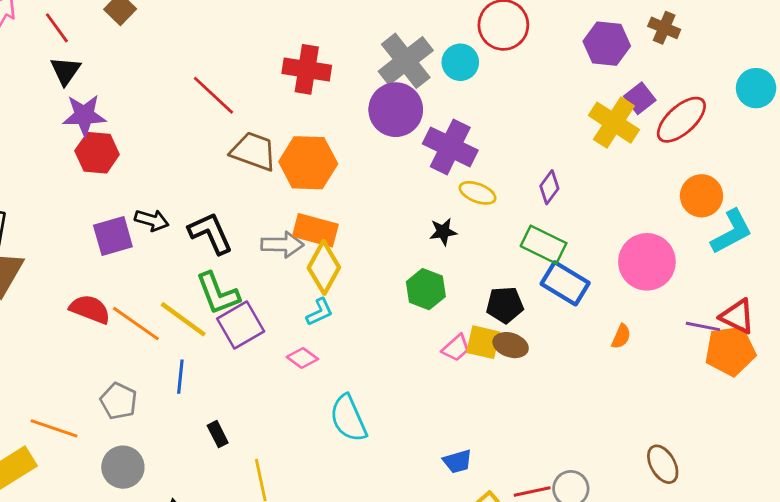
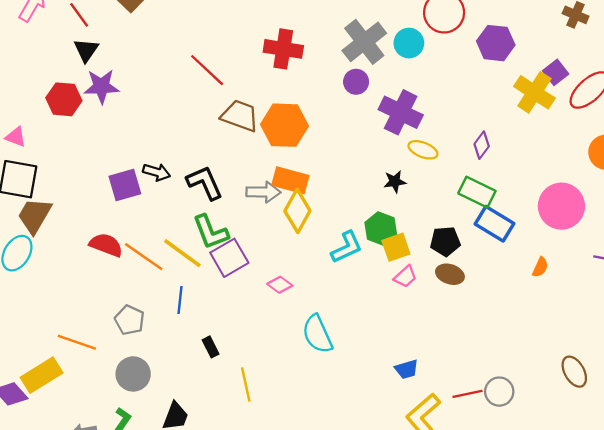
purple hexagon: (607, 44) -> (496, 43), moved
purple circle: (396, 110) -> (356, 82), size x0.6
red hexagon: (97, 153) -> (64, 99), moved
cyan L-shape: (320, 312) -> (347, 247), moved, size x1.4
yellow square: (483, 342) -> (396, 247), moved, turned -32

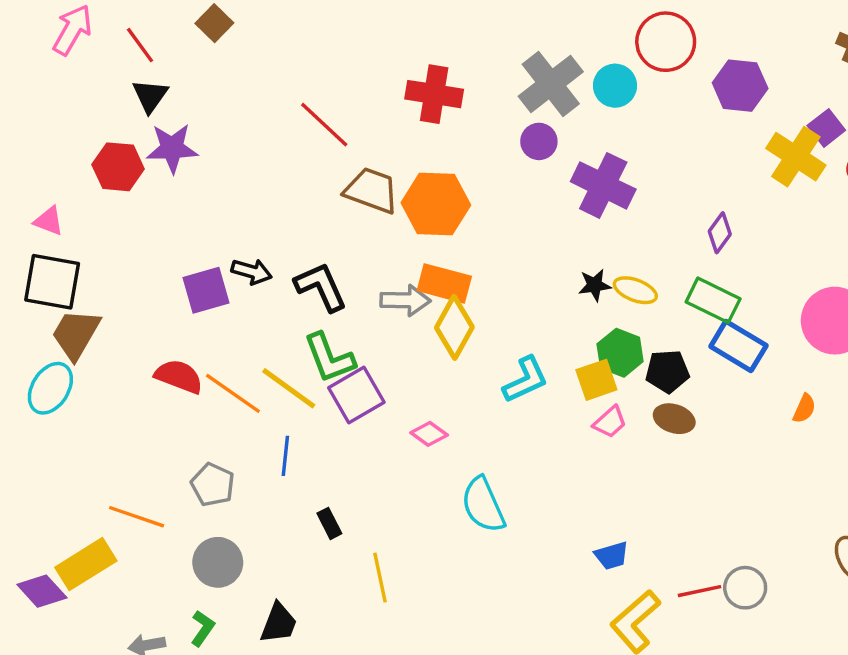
yellow ellipse: (423, 150) -> (635, 290), moved
green hexagon: (381, 228) -> (620, 353), moved

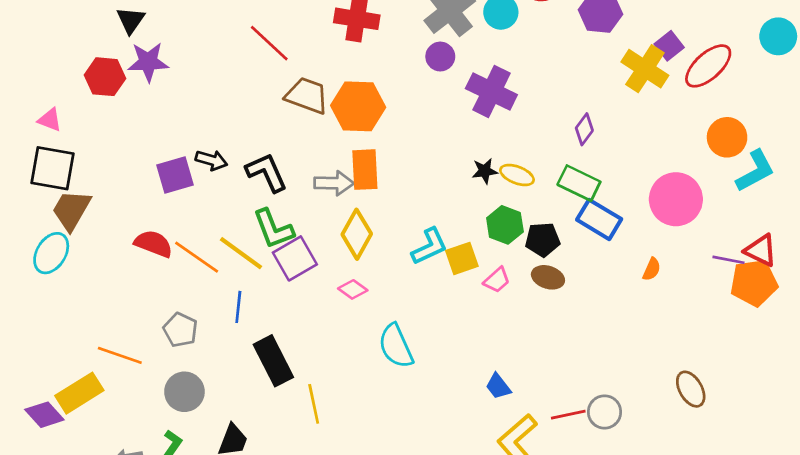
orange rectangle: (444, 283) -> (365, 170), turned 72
yellow diamond: (454, 327) -> (357, 234), moved
yellow square: (596, 380) -> (462, 258), moved
black rectangle: (329, 523) -> (273, 361), size x2.0
blue trapezoid: (612, 556) -> (498, 386), turned 68

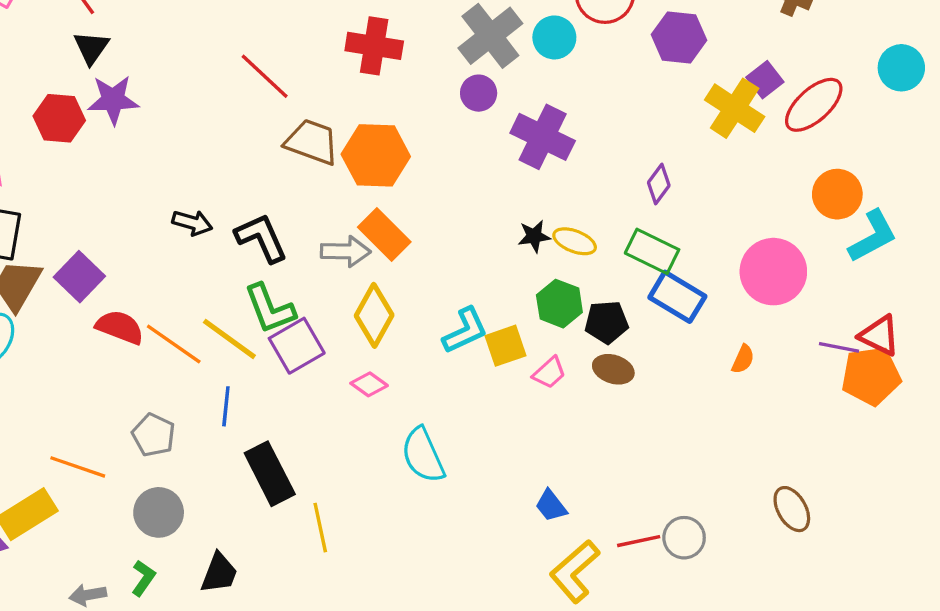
orange rectangle: (365, 170) -> (384, 235), turned -42
purple square: (175, 175) -> (79, 277), moved, turned -30

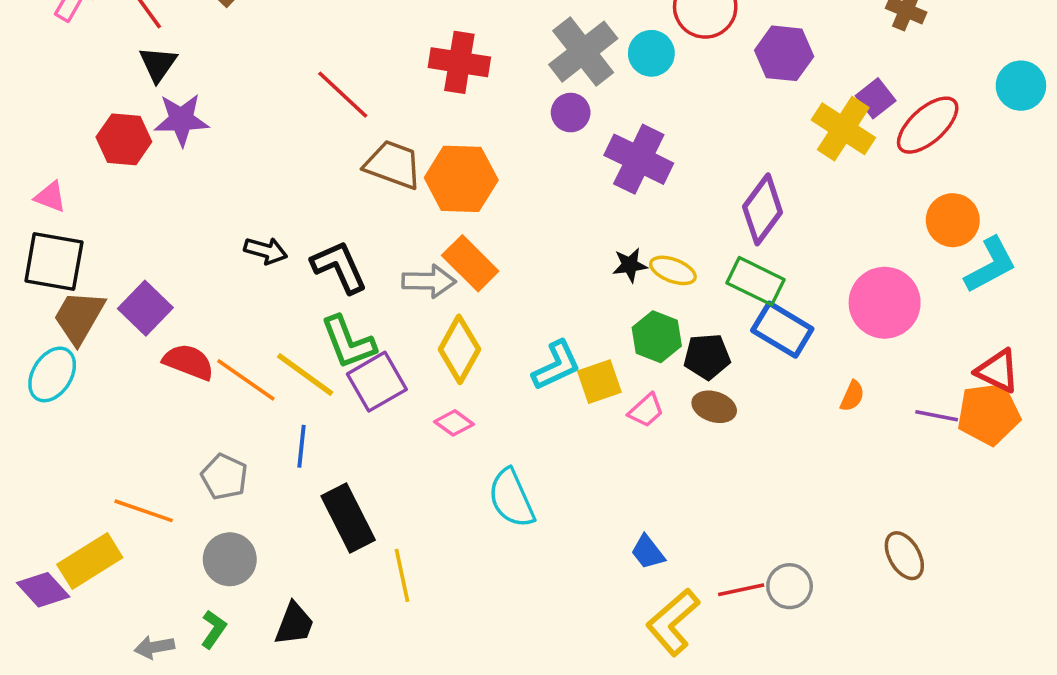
purple diamond: (659, 184) -> (763, 209), size x1.6
purple line: (839, 347) -> (937, 416), moved

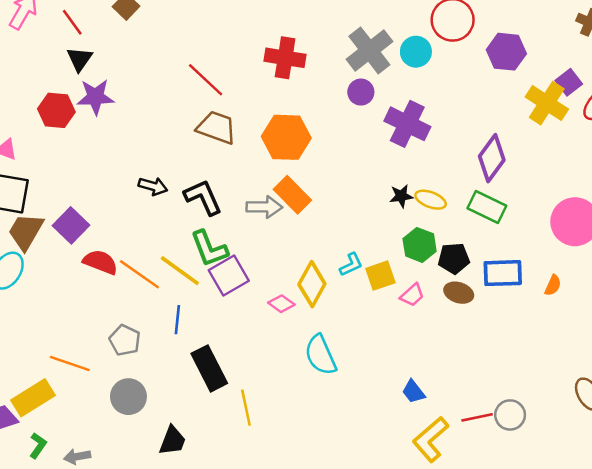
brown trapezoid: (393, 165) -> (217, 128), moved
blue rectangle: (782, 330) -> (503, 273), moved, turned -33
yellow diamond: (459, 349) -> (312, 284), moved
cyan L-shape: (556, 366) -> (351, 265), size x0.7
green L-shape: (214, 629) -> (38, 446), moved

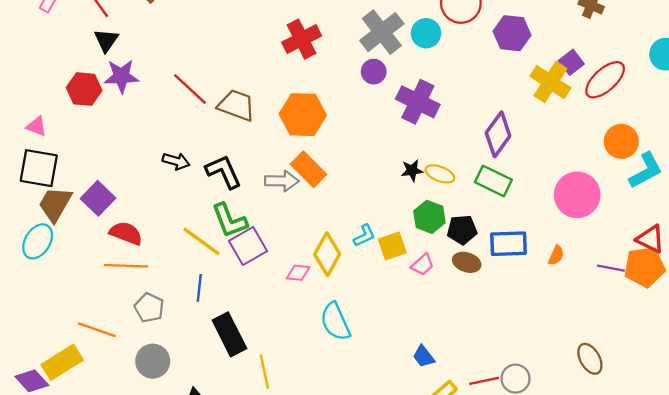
red cross: (285, 58) -> (302, 39), turned -36
red line: (206, 80) -> (190, 89), moved
orange line: (139, 274) -> (126, 266), moved, turned -33
pink diamond: (281, 304) -> (298, 273), turned -30

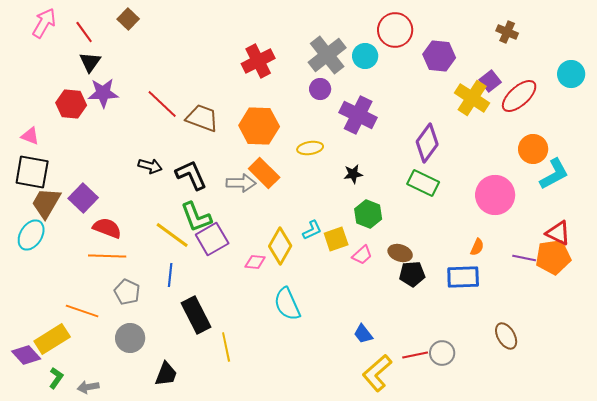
yellow ellipse: (440, 174) -> (310, 148), moved, turned -30
black pentagon: (462, 230) -> (412, 274), moved
blue rectangle: (509, 244) -> (463, 277), moved

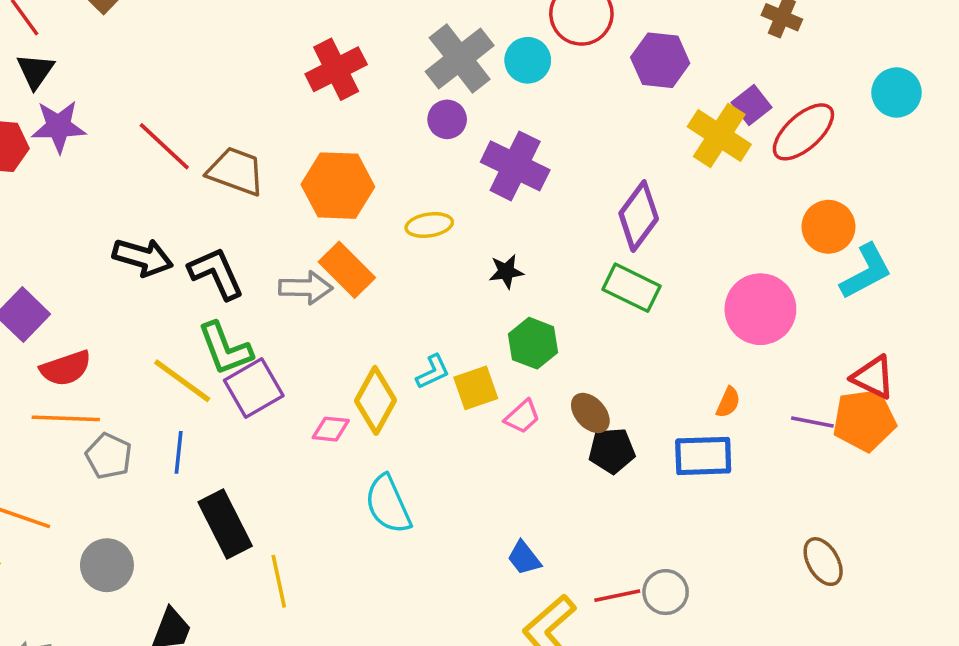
black arrow: (150, 166) -> (143, 257), size x1.4
red semicircle: (107, 228) -> (66, 368), turned 140
brown ellipse: (400, 253) -> (590, 413), turned 30
gray pentagon: (127, 292) -> (109, 456), moved
brown ellipse: (506, 336) -> (823, 562), moved

